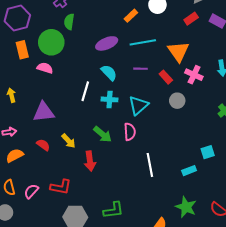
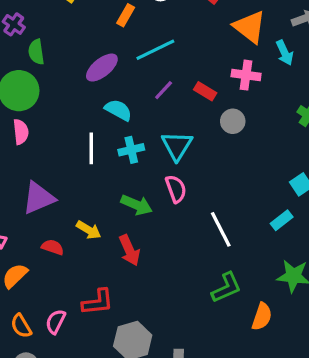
orange triangle: (178, 51) -> (250, 27), moved
pink semicircle: (45, 68) -> (21, 132), turned 84
purple line: (140, 69) -> (164, 90), turned -32
green L-shape: (113, 210) -> (226, 288), moved

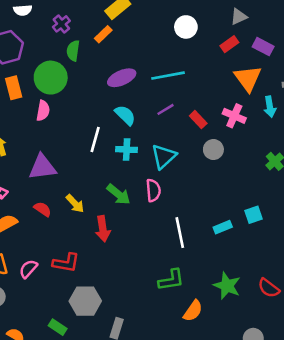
orange rectangle: (126, 15) -> (103, 34), moved
cyan rectangle: (282, 220) -> (223, 227), moved

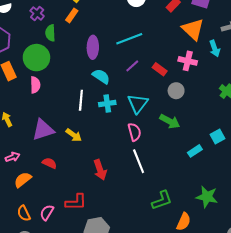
purple ellipse: (122, 78) -> (93, 47), turned -55
green arrow: (118, 194) -> (170, 121), moved
yellow arrow: (75, 204) -> (74, 135), moved
white line: (180, 233) -> (139, 161), moved

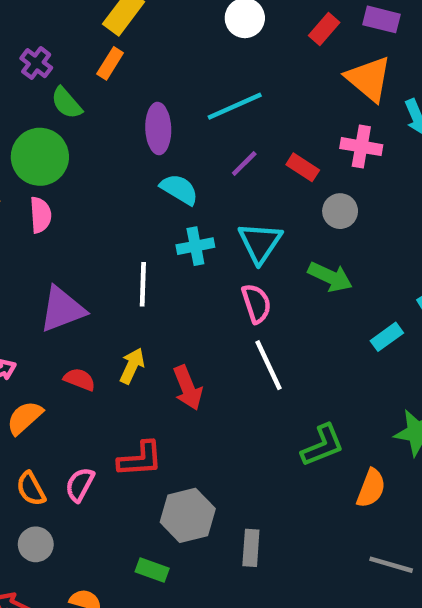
green semicircle: (50, 33) -> (67, 103), turned -35
white line: (81, 100) -> (143, 284), moved
yellow arrow: (74, 135) -> (132, 366), moved, turned -98

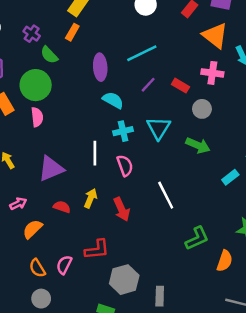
pink semicircle: (256, 303) -> (125, 166), moved

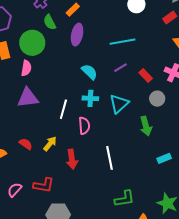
purple ellipse: (100, 67) -> (77, 35), moved
green arrow: (198, 145) -> (146, 126), turned 36
purple triangle: (51, 169) -> (28, 98), moved

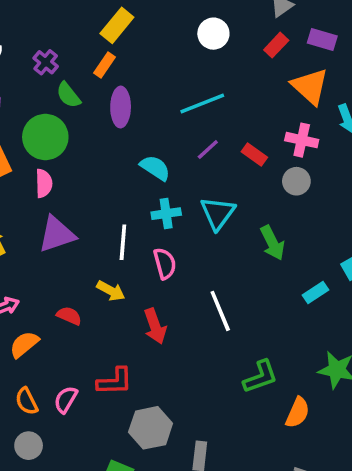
gray circle: (157, 99) -> (296, 181), moved
yellow arrow: (50, 144) -> (111, 291), moved, turned 91

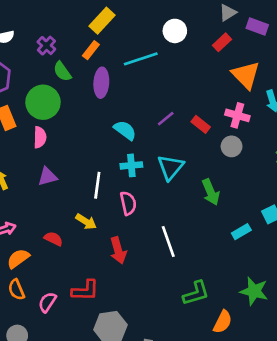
purple rectangle: (322, 39) -> (257, 27), moved
cyan line: (202, 103) -> (141, 59), moved
purple triangle: (57, 234) -> (47, 177), size x0.7
orange semicircle: (27, 401) -> (16, 290), moved

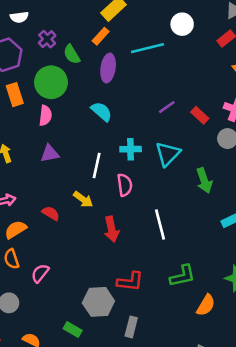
purple cross: (46, 46) -> (47, 39), moved
cyan semicircle: (125, 130) -> (102, 112), moved
red L-shape: (85, 290) -> (130, 281), moved

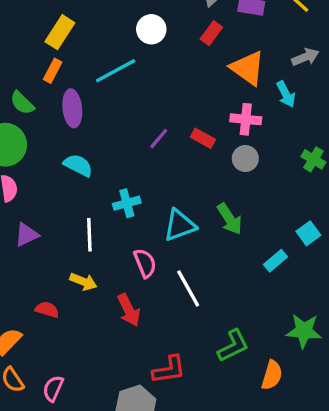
cyan triangle: (168, 154) -> (180, 225), moved, turned 40
pink semicircle: (125, 185) -> (145, 263), moved

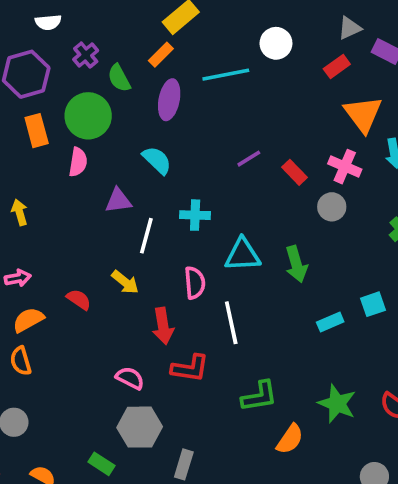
purple triangle: (27, 235) -> (118, 201), moved
red L-shape: (169, 370) -> (190, 368), moved
pink semicircle: (53, 388) -> (130, 378), moved, turned 76

